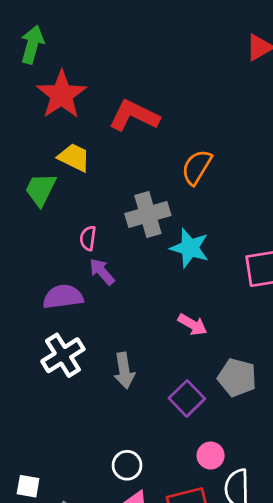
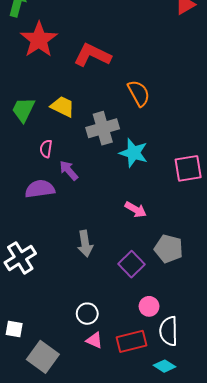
yellow trapezoid: (74, 157) -> (63, 107), moved
orange semicircle: (197, 167) -> (139, 93), turned 120
pink semicircle: (88, 238) -> (46, 149), moved
white cross: (63, 355) -> (20, 258), moved

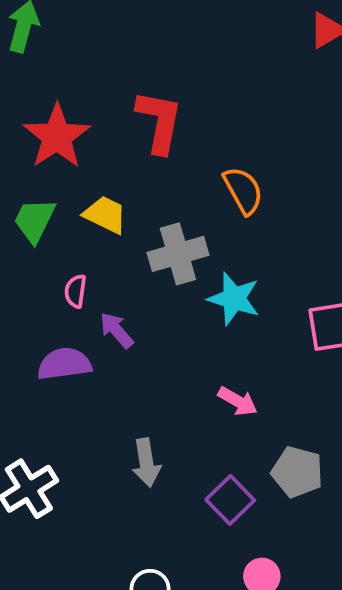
red star: (39, 40) -> (57, 136), moved
red L-shape: (92, 55) -> (159, 122), turned 75

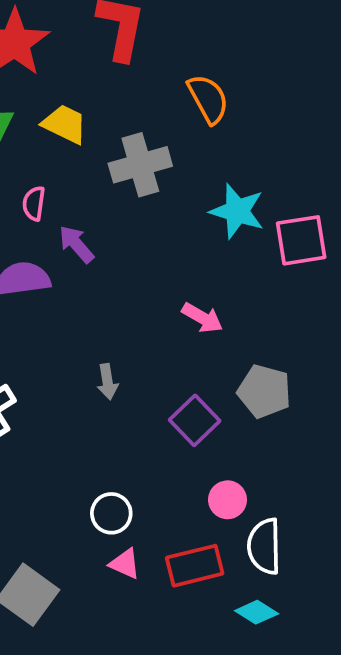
cyan star: (234, 299) -> (237, 211), moved
gray arrow: (146, 463) -> (107, 382), size x0.7

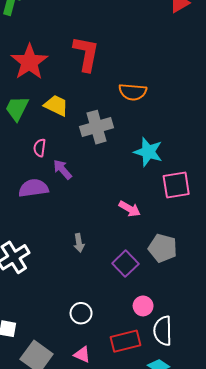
orange semicircle: (208, 99) -> (133, 92), turned 124
pink square: (301, 240) -> (176, 185), moved
pink triangle: (125, 564) -> (82, 355), moved

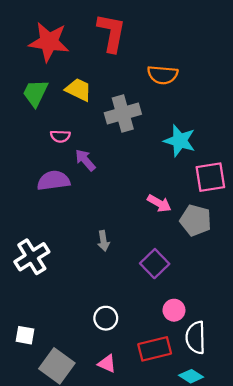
red star: (29, 62) -> (49, 42), turned -30
pink semicircle: (40, 148) -> (60, 136), turned -96
gray pentagon: (163, 248) -> (196, 220), moved

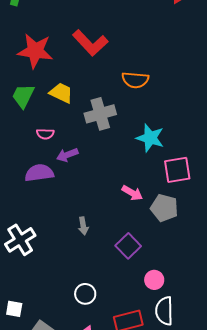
red L-shape: (111, 33) -> (90, 43), turned 126
purple arrow: (85, 160) -> (67, 155), turned -70
pink circle: (174, 310) -> (154, 280), moved

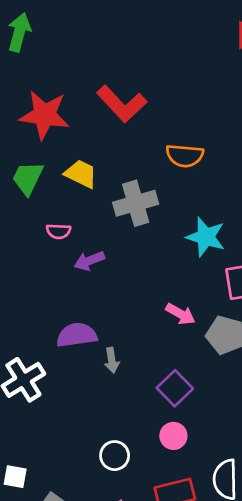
purple semicircle: (39, 173) -> (77, 335), moved
pink circle: (154, 280) -> (173, 436), moved

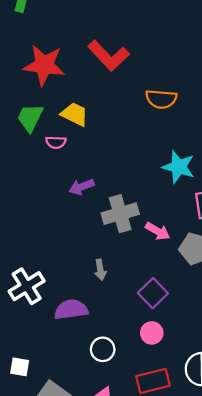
gray cross: (136, 203) -> (120, 214), moved
pink semicircle: (59, 231) -> (56, 142), moved
purple semicircle: (77, 335) -> (71, 310), moved

